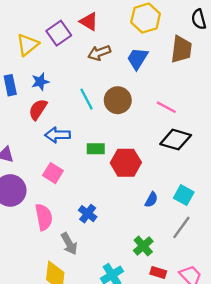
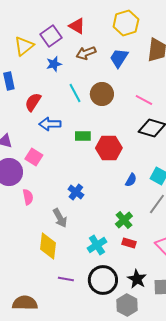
blue star: (40, 82) -> (54, 64), moved
pink square: (53, 173) -> (34, 157), moved
pink semicircle: (44, 217) -> (28, 197), moved, size x0.7
red rectangle: (158, 273) -> (129, 243), moved

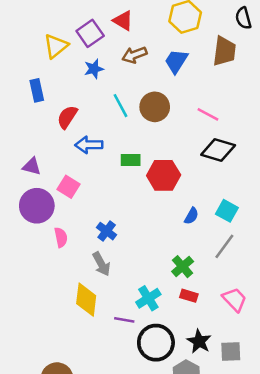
blue cross: (76, 192) -> (107, 231), moved
purple line: (66, 279) -> (124, 320), moved

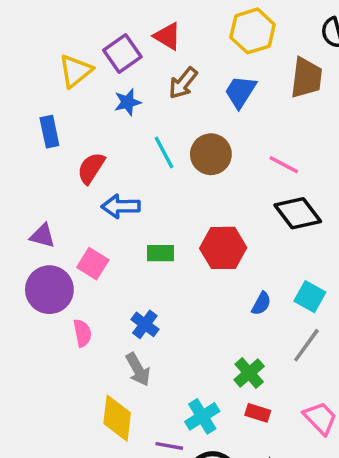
brown arrow: (134, 55) -> (183, 83), turned -30
black diamond: (218, 150) -> (298, 213), turned 36
green rectangle: (131, 160) -> (161, 253), moved

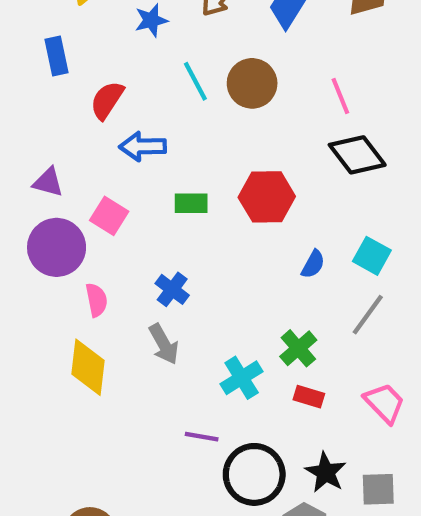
pink line: (284, 165) -> (340, 96), turned 40
cyan cross: (202, 416) -> (242, 378), moved
yellow diamond: (117, 418) -> (88, 367), moved

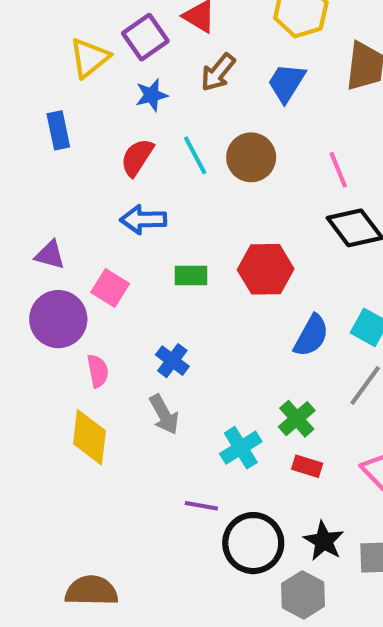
red semicircle: (107, 100) -> (137, 157), moved
blue semicircle: (313, 264) -> (311, 336), size x1.5

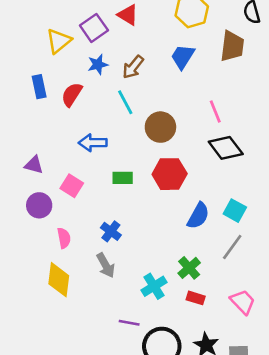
brown arrow: (218, 72) -> (133, 67), moved
red semicircle: (137, 157) -> (72, 94), moved
brown circle: (251, 157) -> (160, 127), moved
purple circle: (58, 319) -> (39, 205), size x0.7

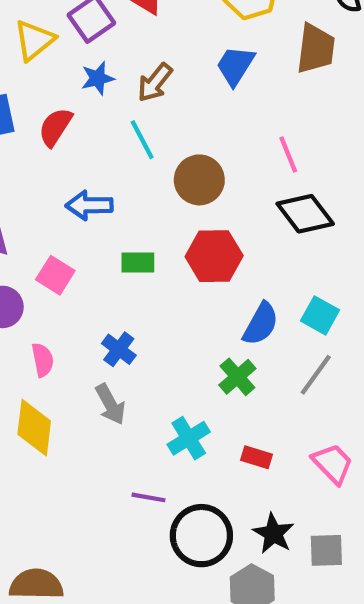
green cross: (189, 268) -> (237, 377), moved

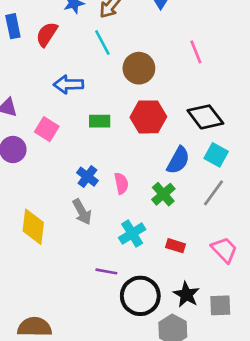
black diamond: (305, 214) -> (205, 117), moved
pink semicircle: (43, 360) -> (121, 183), moved

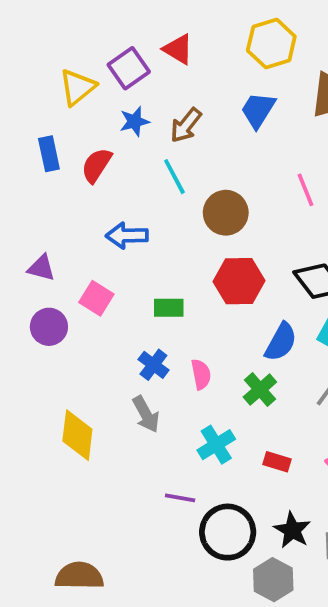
green rectangle: (100, 121) -> (169, 308), moved

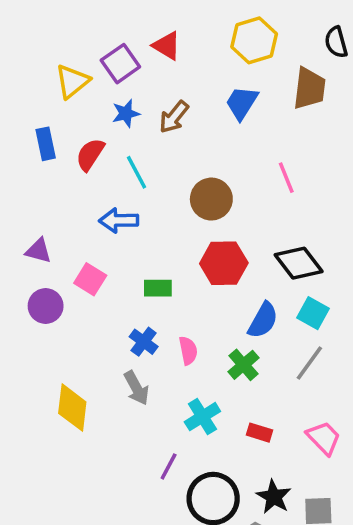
cyan line: (174, 177) -> (136, 172), moved
purple line: (180, 498) -> (169, 466), turned -72

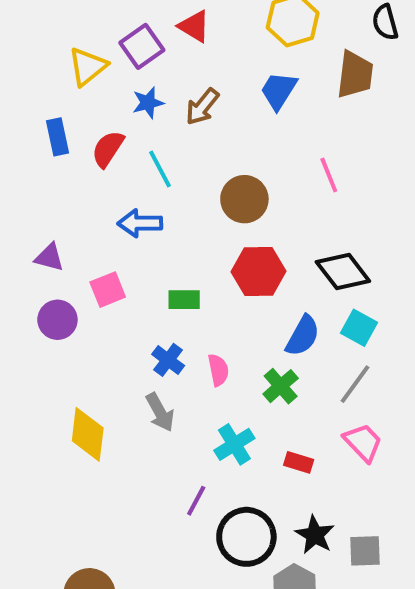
pink square: (90, 279) -> (108, 290), turned 36
pink trapezoid: (324, 438) -> (363, 442), moved

